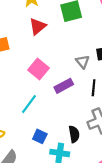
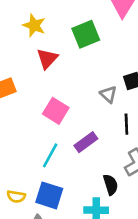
purple rectangle: (64, 86) -> (86, 142), moved
blue square: (40, 136) -> (49, 195), moved, size x1.5

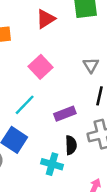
purple rectangle: (86, 142) -> (65, 114), moved

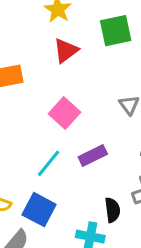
purple rectangle: (65, 114) -> (93, 156), moved

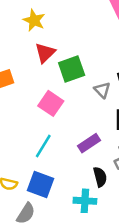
green square: (116, 31) -> (72, 69), moved
purple rectangle: (93, 156) -> (89, 143), moved

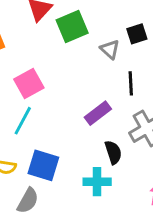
pink square: (51, 103) -> (29, 83), moved, turned 30
cyan line: (43, 146) -> (23, 121), moved

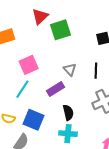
gray triangle: (110, 49) -> (70, 69), moved
purple rectangle: (98, 113) -> (55, 89), moved
black semicircle: (113, 152) -> (68, 113), moved

